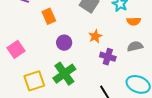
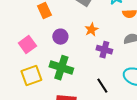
pink square: (16, 49) -> (27, 44), moved
green cross: (64, 74) -> (61, 68), turned -35

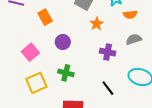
orange star: (91, 30) -> (97, 24), moved
green cross: (61, 68) -> (66, 73), size x0.7

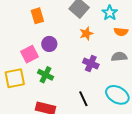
pink square: (30, 52) -> (30, 54), moved

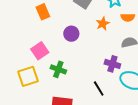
orange star: (86, 33) -> (103, 24), moved
purple circle: (49, 44) -> (71, 34), moved
purple cross: (91, 63) -> (112, 64), moved

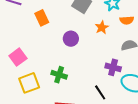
pink square: (40, 51) -> (18, 57), moved

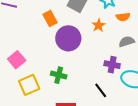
orange rectangle: (42, 18) -> (50, 18), moved
purple circle: (71, 39) -> (68, 38), size x1.6

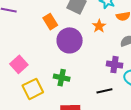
black line: (101, 90) -> (104, 91), turned -63

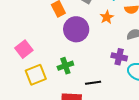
green cross: (62, 78) -> (65, 66), turned -35
black line: (104, 91) -> (93, 83), moved

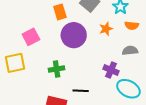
pink square: (24, 49) -> (31, 37), moved
yellow square: (36, 75) -> (15, 63), moved

